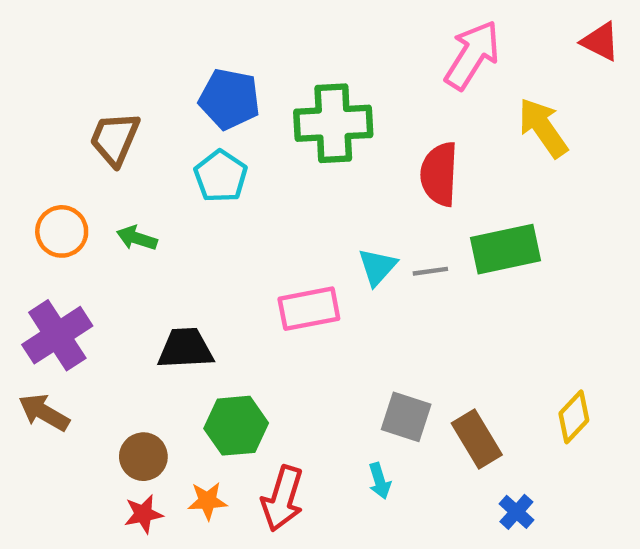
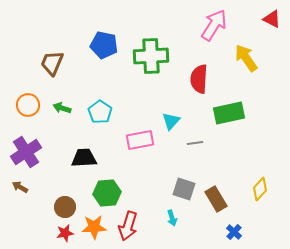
cyan pentagon: (221, 176) -> (100, 112), moved
gray line: (430, 271) -> (195, 143), moved
brown arrow: (44, 412) -> (20, 187), size x0.7
orange star: (207, 501) -> (94, 227), size x1.4

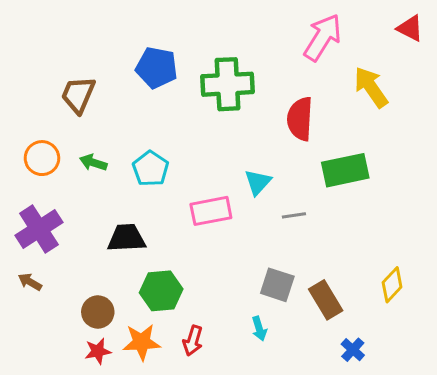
red arrow: (128, 226) -> (193, 341), size x0.7

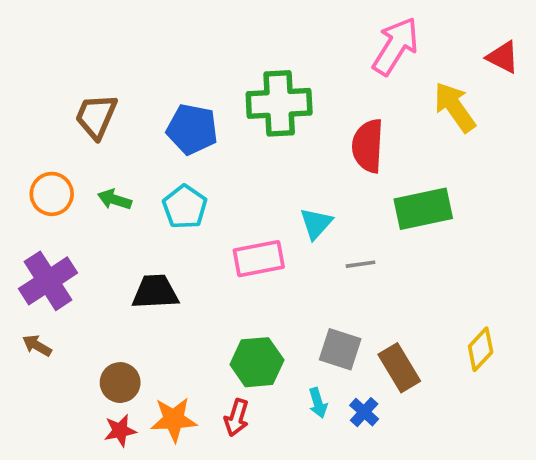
red triangle: (410, 28) -> (503, 57), moved
blue pentagon: (157, 68) -> (192, 129), moved
green hexagon: (161, 291) -> (257, 362), moved
blue cross: (353, 350) -> (364, 412), moved

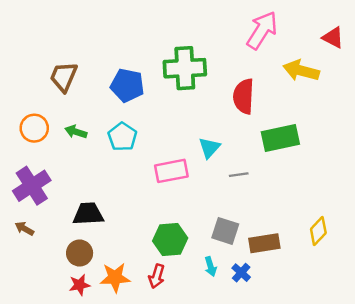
yellow arrow: (455, 107) -> (301, 71), turned -40
black trapezoid: (155, 292) -> (88, 214), moved
brown rectangle: (399, 368) -> (264, 243), turned -68

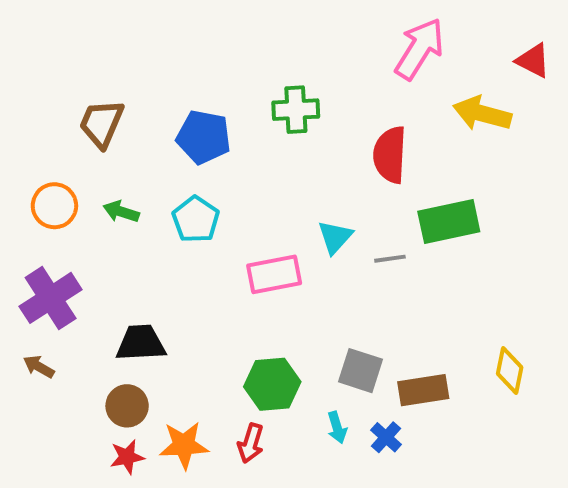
green cross: (185, 68) -> (296, 110), size x0.7
gray line: (239, 175) -> (390, 259), moved
yellow diamond: (318, 231) -> (510, 371), turned -32

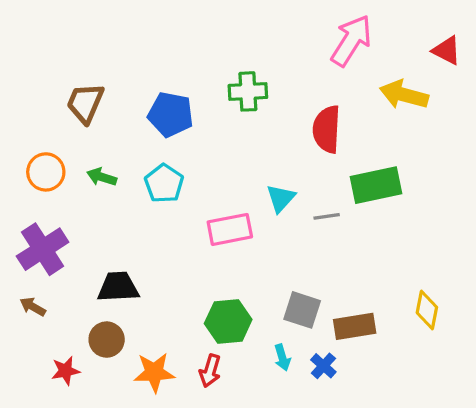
red star: (127, 457) -> (66, 371), moved

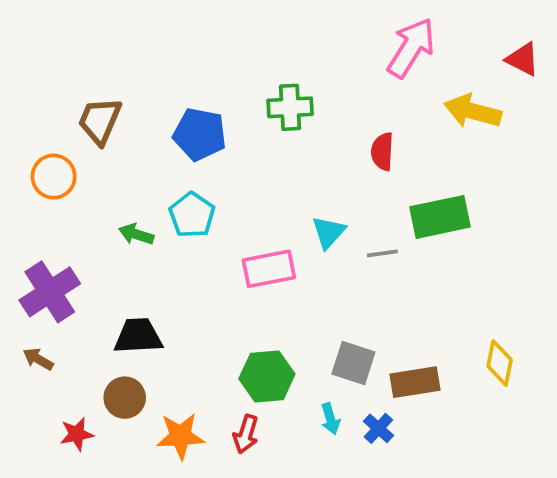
red semicircle: (327, 129) -> (382, 152), size x0.7
orange circle: (46, 172) -> (54, 177), moved
green arrow: (102, 177) -> (136, 234), moved

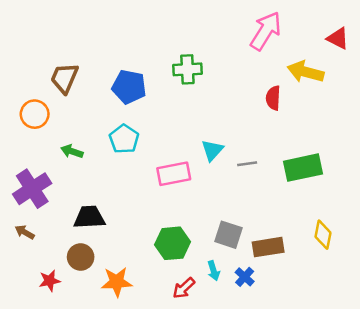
red semicircle: (382, 152) -> (273, 98), moved
green rectangle: (440, 217) -> (303, 168), moved
green arrow: (136, 234) -> (72, 151), moved
red arrow: (246, 434) -> (184, 288), moved, turned 30

